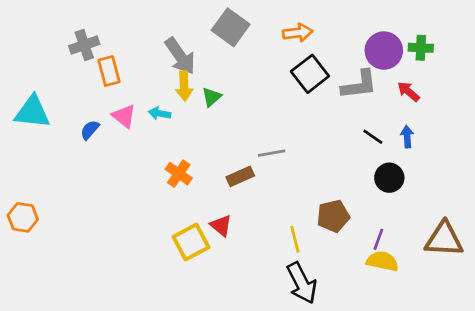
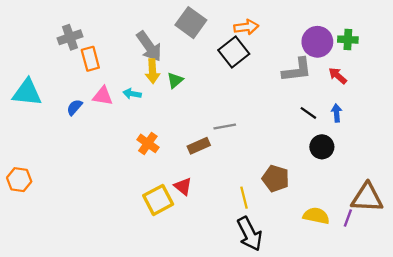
black square: (310, 74) -> (234, 52), moved
pink triangle: (124, 116) -> (103, 96), turned -30
brown pentagon: (333, 216) -> (276, 178), turned 30
purple line: (378, 239) -> (348, 218), moved

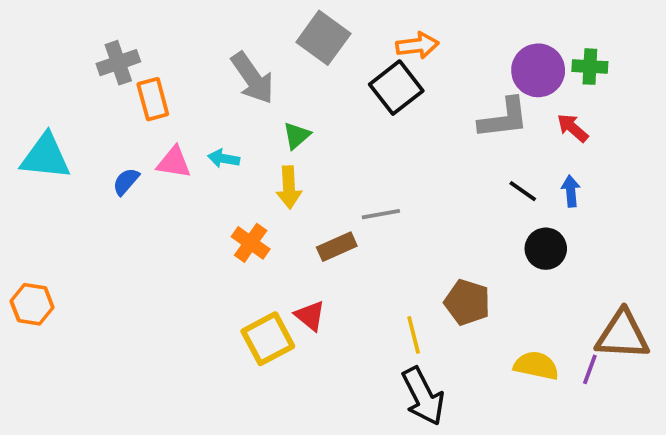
yellow arrow: (152, 71) -> (289, 187), moved

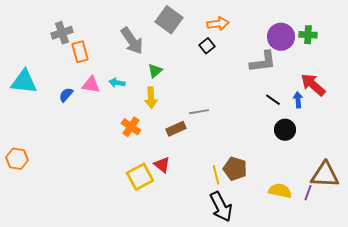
black square: (396, 88) -> (207, 46), size x0.6
red arrow: (573, 128) -> (313, 85), moved, size x1.5
brown pentagon: (467, 302) -> (235, 169), moved

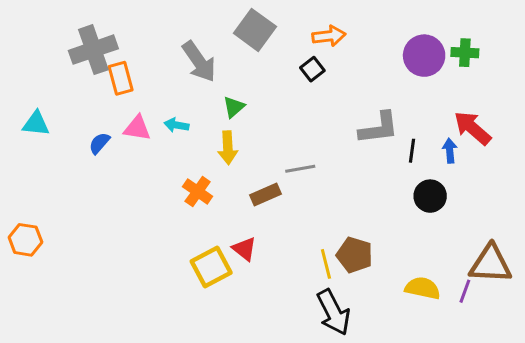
gray cross: (62, 33) -> (93, 50), size x1.4
gray L-shape: (263, 62) -> (379, 128), moved
cyan triangle: (24, 82) -> (36, 124), size x0.7
black line: (273, 100) -> (412, 151), turned 63

